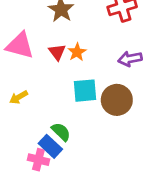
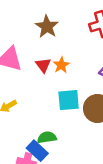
green semicircle: (61, 132) -> (47, 137), turned -54

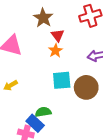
red triangle: (43, 65) -> (58, 35), moved

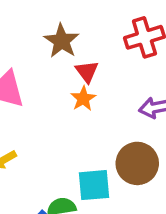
cyan square: (62, 80) -> (94, 185), moved

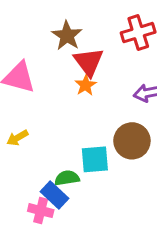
red triangle: (87, 72) -> (89, 62), size x1.5

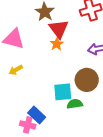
yellow arrow: (17, 138) -> (16, 70), moved
green semicircle: (67, 178) -> (75, 104), moved

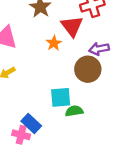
red triangle: (59, 29) -> (72, 26), moved
brown circle: (87, 80) -> (88, 69), moved

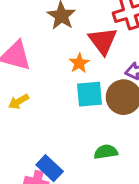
cyan square: (61, 97) -> (90, 94), moved

